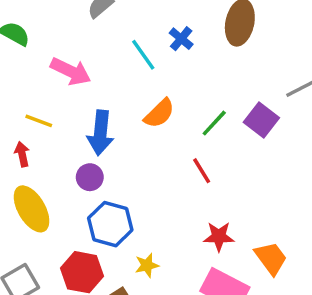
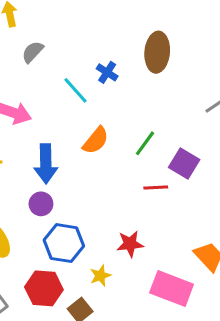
purple square: (261, 120) -> (184, 163), moved
red line: (202, 171) -> (156, 188), moved, turned -55
red star: (219, 236) -> (130, 244), moved

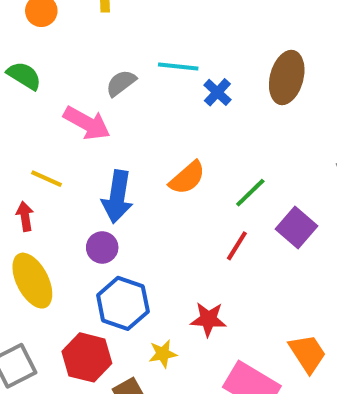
gray semicircle: (33, 52) -> (121, 83), moved
cyan line: (75, 90) -> (178, 67), moved, turned -52
red line: (156, 188) -> (237, 246), moved, turned -65

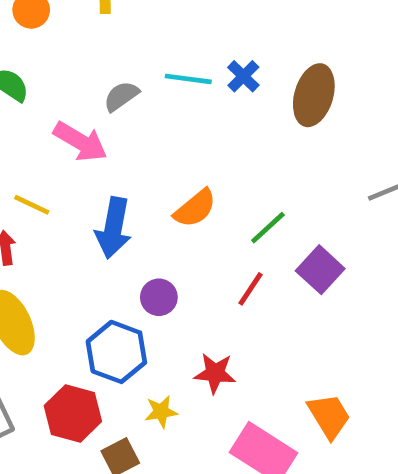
blue cross: (217, 92) -> (243, 76), moved
purple circle: (102, 247) -> (159, 297), moved

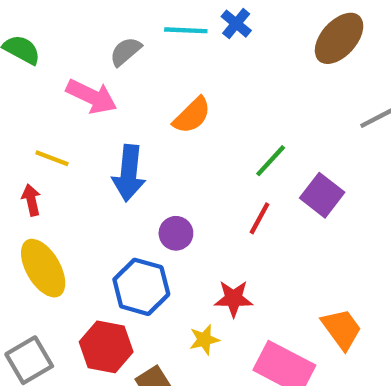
brown ellipse: (314, 95) -> (339, 38), moved, turned 30
orange semicircle: (195, 208) -> (192, 115), moved
yellow star: (161, 412) -> (204, 340), moved

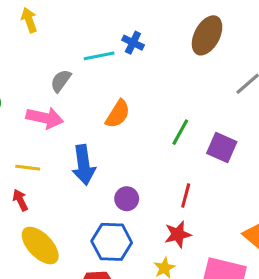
red line: (260, 218) -> (186, 196), moved

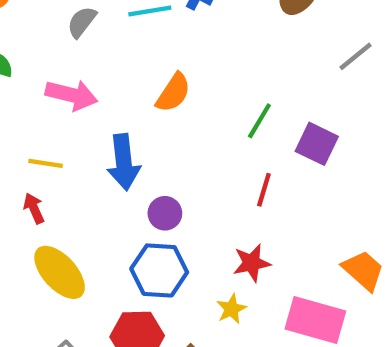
gray semicircle: (61, 81) -> (82, 22), moved
red line: (186, 196) -> (264, 190), moved
purple circle: (127, 199) -> (165, 213), moved

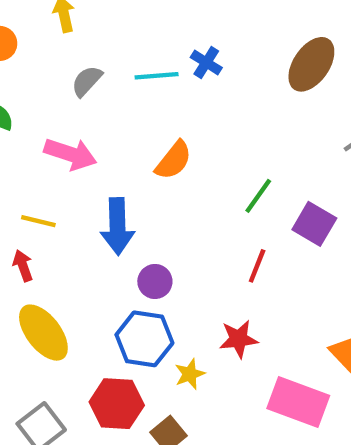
yellow star: (231, 309) -> (190, 374), moved

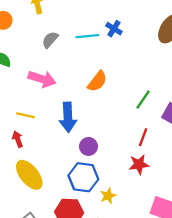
red star: (239, 339) -> (139, 164), moved

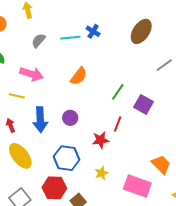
yellow line: (25, 115) -> (17, 96), moved
blue arrow: (68, 117) -> (40, 120), moved
purple circle: (88, 146) -> (70, 118), moved
red star: (139, 164) -> (101, 140), moved
yellow star: (108, 196) -> (102, 173), moved

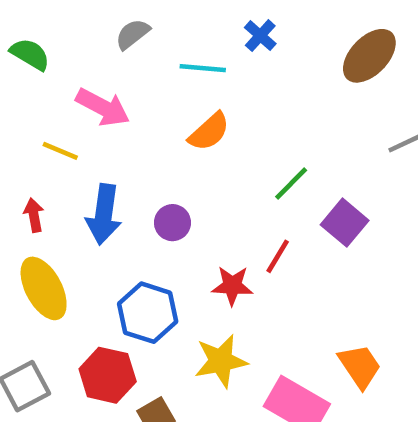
cyan line: (70, 38) -> (203, 68), moved
yellow star: (102, 173) -> (221, 361), size x1.6

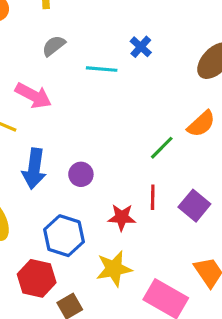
orange semicircle: (209, 132) -> (201, 124), moved
purple square: (345, 223) -> (194, 206), moved
red line: (278, 256) -> (153, 197), turned -30

